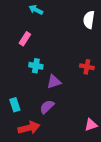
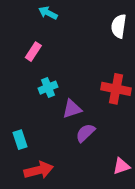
cyan cross: (36, 66) -> (48, 88), turned -32
red cross: (87, 67) -> (116, 89), size x1.5
purple semicircle: (47, 107) -> (85, 133), moved

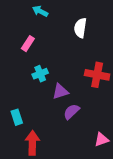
white semicircle: (119, 26) -> (80, 28), moved
red arrow: (39, 170) -> (32, 143), turned -75

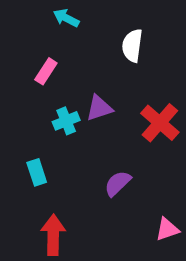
red cross: (97, 75) -> (160, 123), turned 30
purple triangle: (60, 92) -> (99, 108), moved
cyan rectangle: (17, 117) -> (37, 172), moved

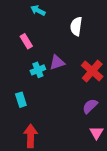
pink rectangle: (46, 71) -> (26, 41), turned -64
purple semicircle: (118, 183) -> (90, 106), moved
pink triangle: (167, 229) -> (96, 133), turned -40

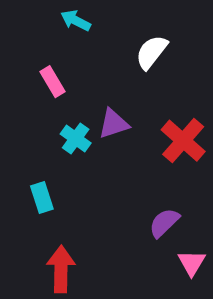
white semicircle: (76, 26) -> (152, 52), turned 30
cyan cross: (38, 70) -> (76, 139), turned -32
purple semicircle: (90, 106) -> (164, 223), moved

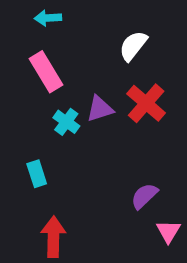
cyan arrow: (76, 21) -> (48, 18), moved, turned -30
pink rectangle: (53, 82) -> (46, 72), size x1.5
red cross: (183, 141) -> (146, 103), moved

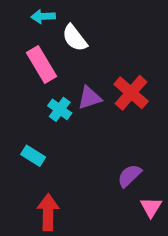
white semicircle: (133, 46) -> (75, 38), moved, turned -76
cyan rectangle: (37, 174) -> (33, 156), turned -40

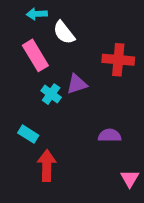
red cross: (131, 93) -> (118, 60), moved, turned -36
purple semicircle: (129, 176) -> (110, 136), moved, turned 45
red arrow: (48, 212) -> (47, 166), moved

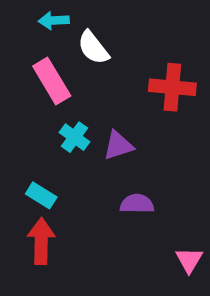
purple triangle: (77, 84) -> (118, 145), moved
purple semicircle: (110, 136) -> (137, 204), moved
red arrow: (47, 166) -> (41, 241), moved

